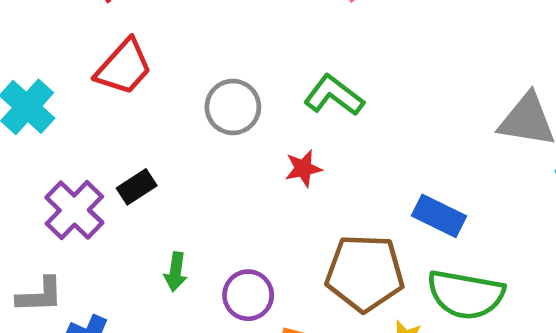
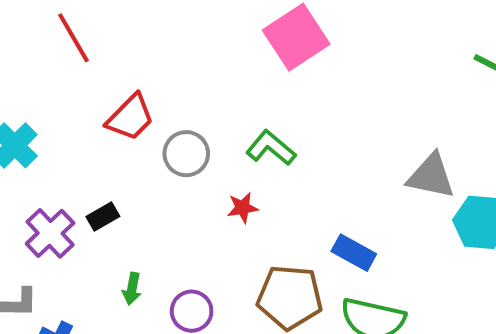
red trapezoid: (124, 67) -> (130, 117), moved

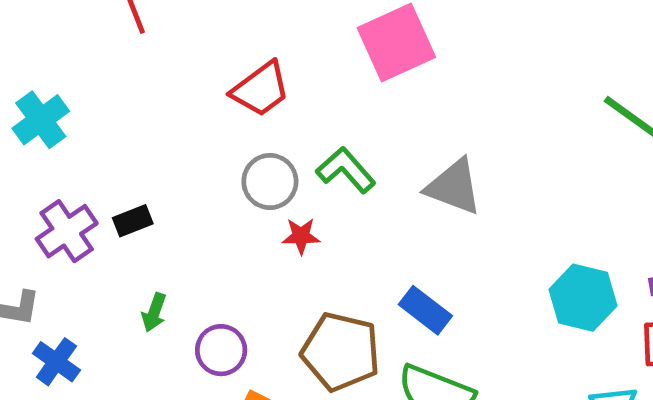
red trapezoid: (130, 117) -> (261, 89), moved
gray circle: (186, 154) -> (270, 182), moved
gray triangle: (431, 176) -> (454, 187), moved

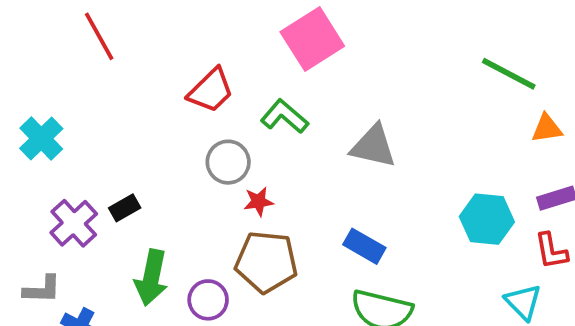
green L-shape: (346, 170) -> (284, 116), moved
green arrow: (154, 312) -> (151, 278), size x1.8
brown pentagon: (341, 352) -> (266, 262), moved

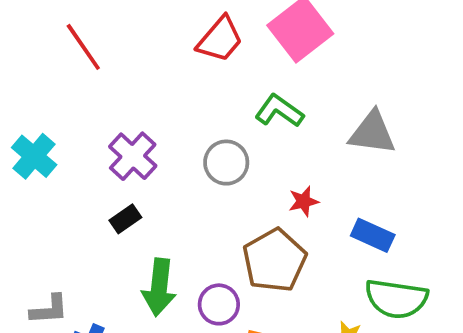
red trapezoid: (211, 90) -> (220, 39), moved
red star: (258, 202) -> (304, 201), moved
purple cross: (74, 223) -> (133, 156), moved
brown pentagon: (266, 262) -> (275, 260), turned -30

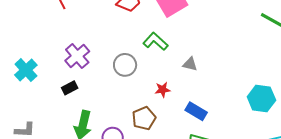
gray triangle: (372, 133) -> (190, 64), moved, size x0.6
cyan cross: (34, 156) -> (26, 70), moved
brown pentagon: (275, 260) -> (144, 118), size x0.7

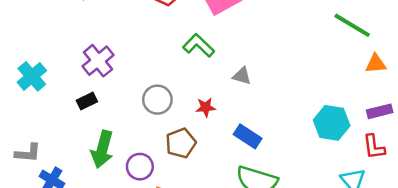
gray circle: (125, 65) -> (157, 100), moved

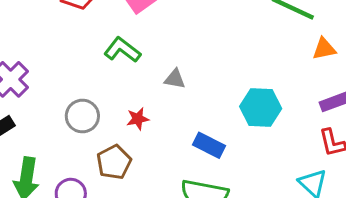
cyan hexagon: (332, 123) -> (261, 108), moved
blue rectangle: (248, 136) -> (209, 145), moved

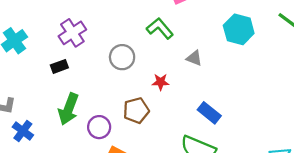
cyan hexagon: (261, 108) -> (239, 29), moved
gray circle: (82, 116) -> (122, 57), moved

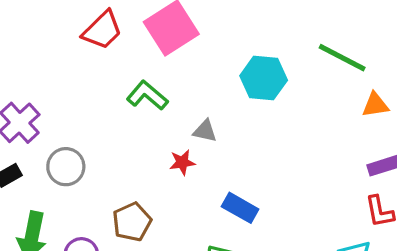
gray circle: (122, 57) -> (66, 167), moved
red star: (161, 82) -> (182, 162), moved

